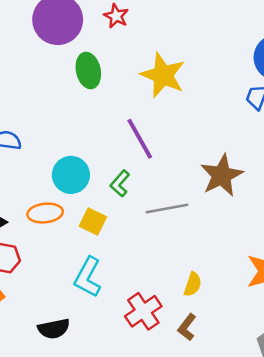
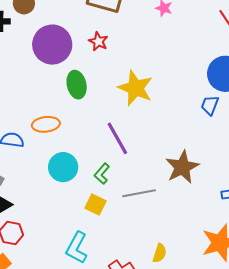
orange ellipse: (45, 213) -> (46, 124), moved
yellow square: (93, 222) -> (96, 204), moved

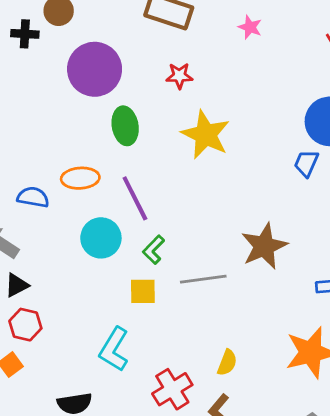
red star: (98, 41) -> (179, 76), moved, turned -30
purple line: (117, 138) -> (135, 198), moved
yellow square: (96, 204) -> (143, 291), turned -30

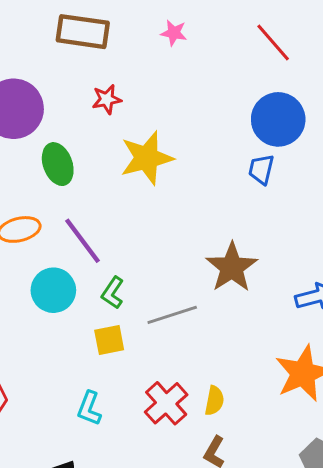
yellow star: (206, 135) -> (147, 158), turned -30
cyan L-shape: (114, 349) -> (89, 408), size x0.7
red cross: (172, 389) -> (166, 403), moved

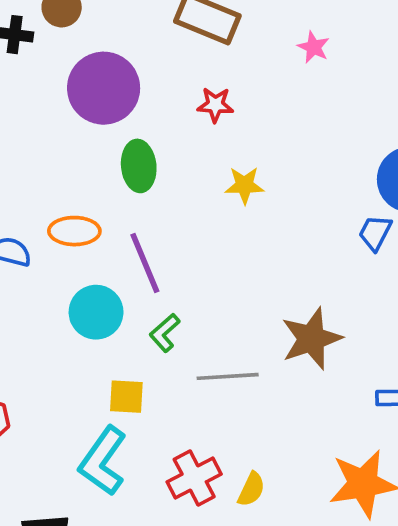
yellow star: (147, 158) -> (244, 185), size x0.6
yellow square: (109, 340) -> (126, 397), moved
cyan L-shape: (89, 408) -> (103, 461), size x1.6

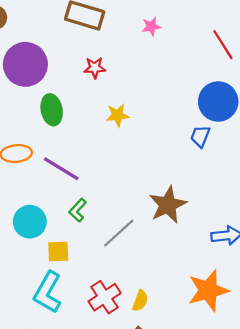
pink star: (313, 47) -> (151, 27), turned -30
purple line: (145, 263) -> (61, 169), turned -30
cyan circle: (96, 312) -> (30, 222), moved
gray line: (228, 376) -> (119, 233), turned -33

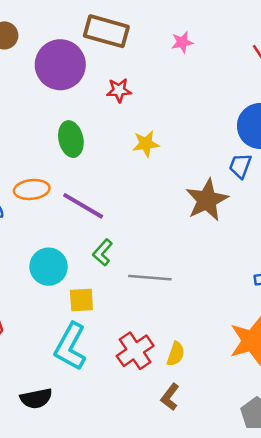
purple circle: (25, 64) -> (60, 65), moved
brown star: (168, 205) -> (207, 200), moved
gray line: (119, 233) -> (150, 278), turned 48

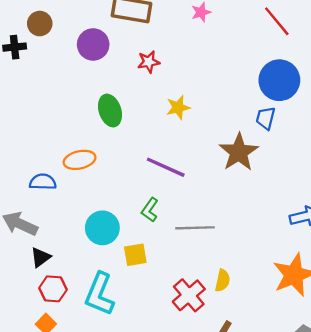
purple circle: (60, 65) -> (93, 44), size x0.7
purple line: (83, 206) -> (166, 167), moved
cyan L-shape: (70, 347) -> (100, 294), moved
yellow semicircle: (176, 354) -> (223, 280), moved

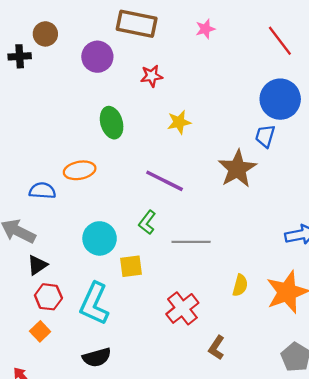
yellow semicircle: (223, 280) -> (240, 285), moved

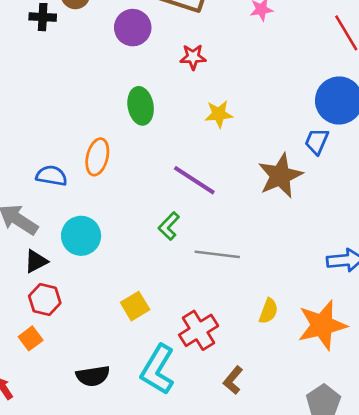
orange ellipse: (80, 170) -> (97, 157), turned -72
cyan circle: (100, 238) -> (81, 236), moved
yellow square: (131, 266) -> (135, 306), moved, turned -30
cyan L-shape: (94, 304) -> (158, 370), moved

